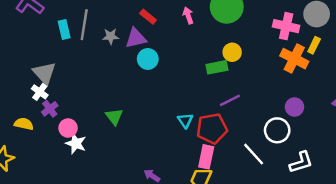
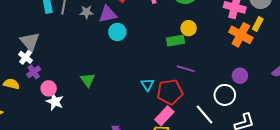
purple line: (230, 100) -> (186, 69), turned 42
pink rectangle: (206, 157) -> (164, 116), turned 30

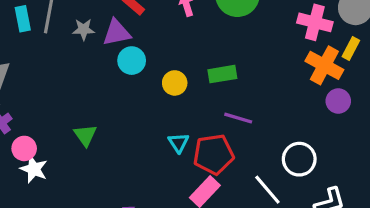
yellow circle: (189, 28) -> (175, 83), moved
purple circle: (240, 76) -> (338, 101), moved

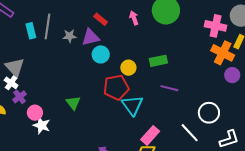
cyan triangle: (179, 143) -> (132, 105), size x1.6
red pentagon: (214, 154) -> (116, 87), moved

